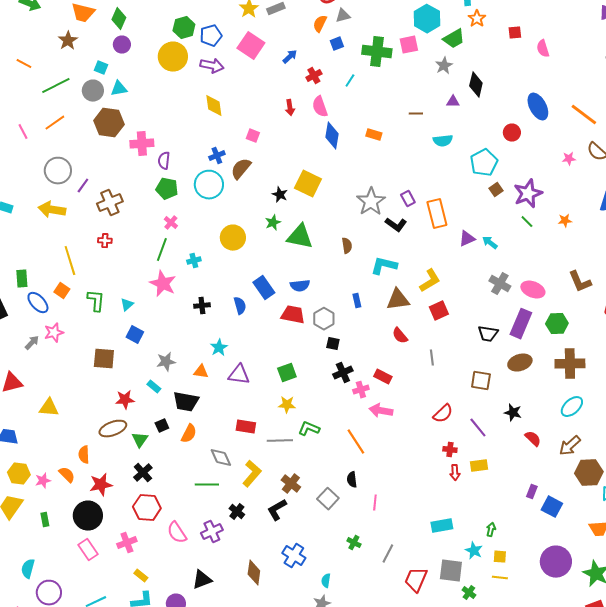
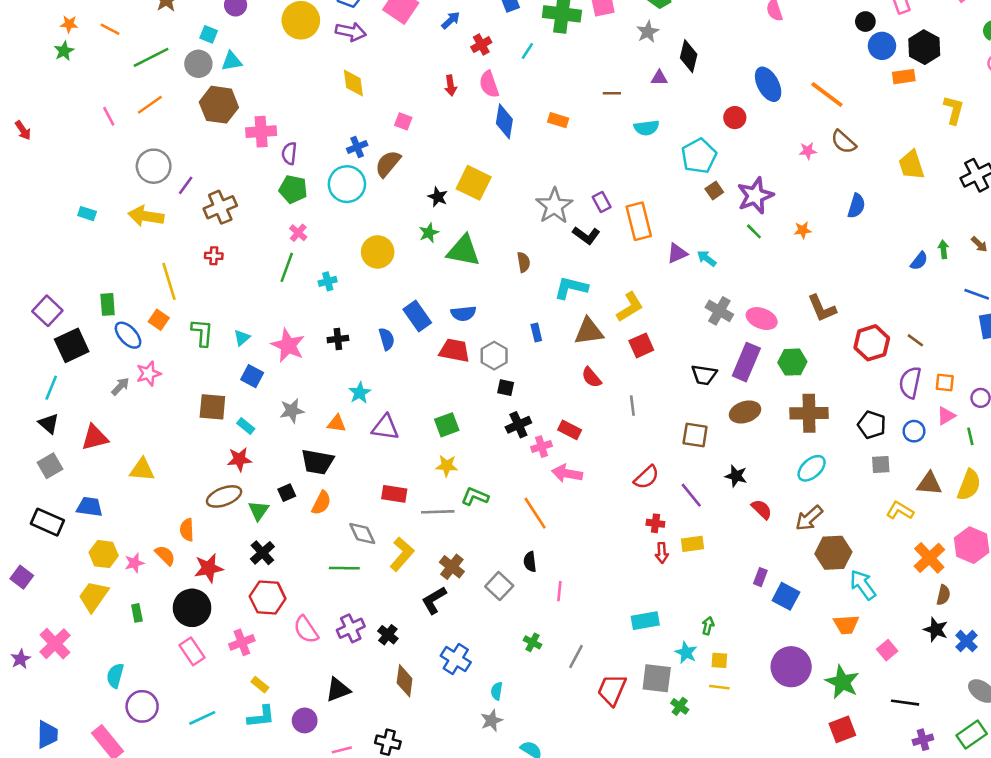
pink star: (163, 284) -> (288, 345), moved
cyan rectangle: (154, 387) -> (246, 426), moved
black cross: (237, 512) -> (388, 635), moved

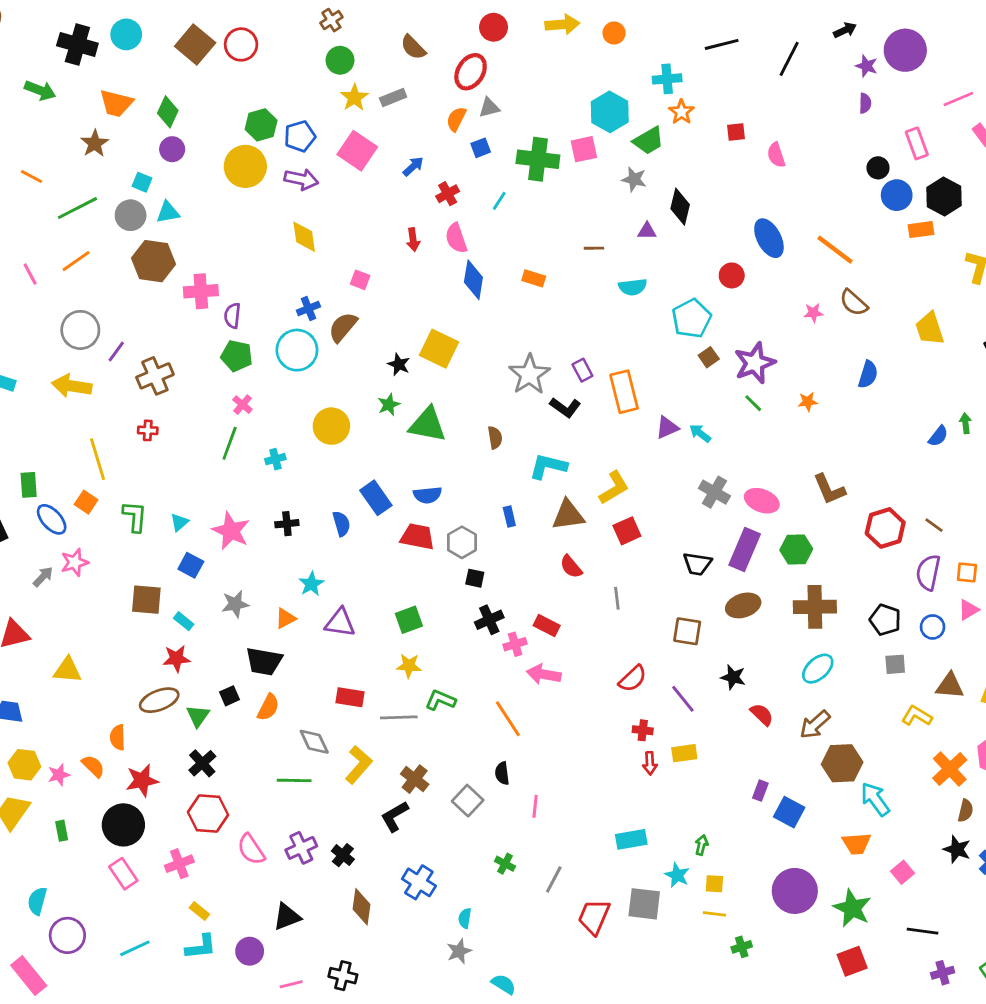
gray star: (648, 32) -> (634, 179), turned -30
orange triangle: (337, 423) -> (285, 618), turned -36
green cross: (680, 706) -> (742, 947), moved, turned 36

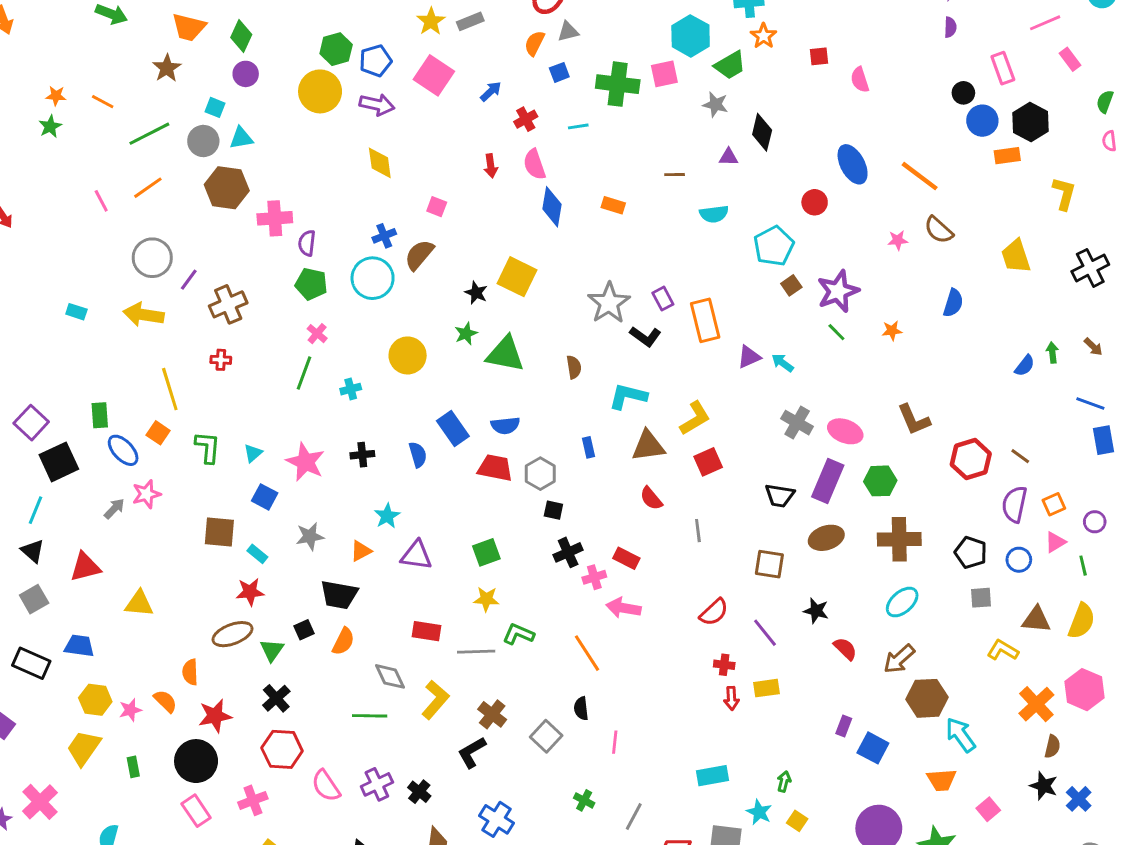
cyan line: (499, 201) -> (578, 126), turned 48
orange square: (967, 572) -> (1054, 504), turned -30
yellow square: (714, 884) -> (797, 821), turned 30

